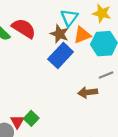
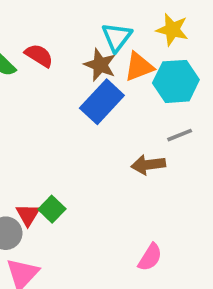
red semicircle: (24, 28) -> (39, 56), size x0.7

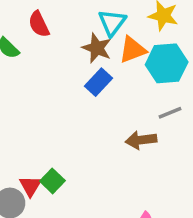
red semicircle: (39, 56) -> (39, 24), moved, turned -148
blue rectangle: (102, 102) -> (98, 82), size x0.7

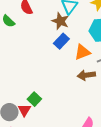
orange triangle: (133, 50) -> (82, 52), moved
red triangle: (30, 186) -> (24, 110), moved

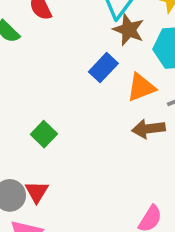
brown star: (60, 21) -> (129, 30), moved
green square: (34, 99) -> (44, 134), moved

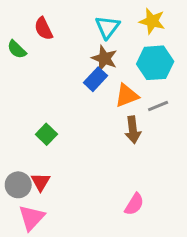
brown star: (129, 30) -> (104, 58), moved
brown arrow: (148, 129) -> (133, 130), turned -90

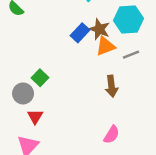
brown star: (104, 58) -> (99, 29), moved
brown arrow: (133, 130) -> (112, 86), moved
gray circle: (18, 185) -> (23, 93), moved

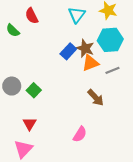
brown arrow: (112, 86) -> (96, 98), turned -36
gray circle: (23, 93) -> (12, 86), moved
pink semicircle: (112, 135) -> (80, 134), moved

